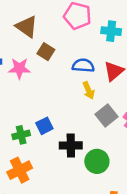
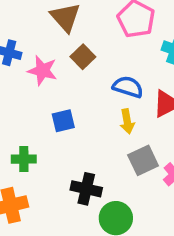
blue square: (44, 126) -> (63, 121), moved

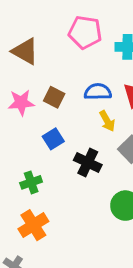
brown square: (83, 57) -> (54, 97), moved
black cross: (86, 189) -> (88, 162), moved, turned 32

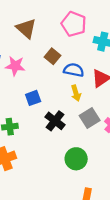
brown square: (54, 97) -> (52, 56), moved

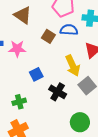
blue semicircle: (74, 70) -> (69, 30), moved
yellow arrow: (76, 93) -> (73, 66), size x1.5

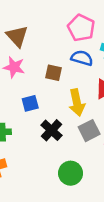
brown triangle: (23, 15) -> (17, 36), moved
brown square: (48, 36) -> (53, 73), moved, turned -32

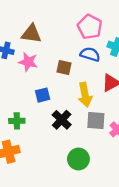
brown triangle: (17, 36) -> (31, 34), turned -40
gray square: (89, 131) -> (96, 120), turned 30

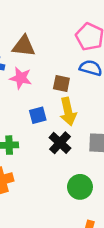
yellow arrow: (85, 95) -> (68, 112), moved

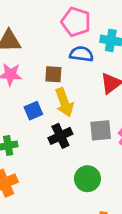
black cross: (60, 143) -> (60, 136), turned 30

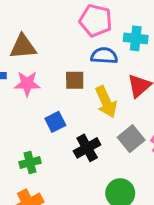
yellow arrow: (64, 102) -> (106, 102), moved
gray square: (101, 130) -> (131, 139), turned -30

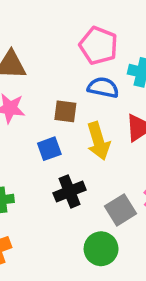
blue square: (55, 122) -> (49, 149), moved
gray square: (131, 139) -> (121, 210), moved

